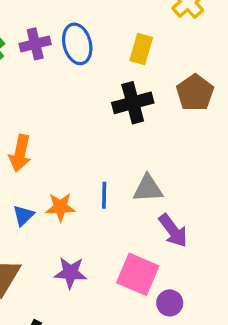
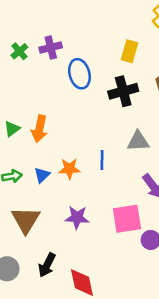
blue ellipse: (77, 44) -> (79, 74), moved
gray triangle: (148, 189) -> (138, 141), moved
pink square: (138, 274) -> (127, 219), turned -32

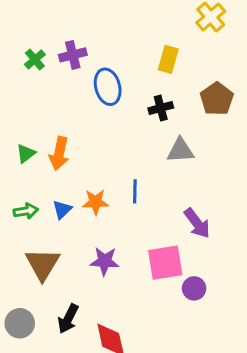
black cross: (123, 91) -> (161, 108), size x0.7
gray triangle: (138, 141) -> (180, 150), moved

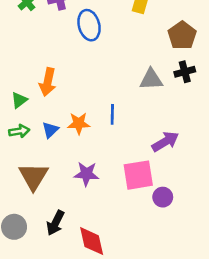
black cross: (161, 108) -> (185, 72), moved
green triangle: (26, 153) -> (19, 100), moved
purple arrow: (197, 223) -> (165, 141), turned -84

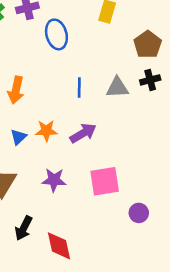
blue line: (112, 114) -> (79, 88), moved
purple arrow: (165, 141) -> (83, 133), moved
purple circle: (163, 197) -> (139, 213), moved

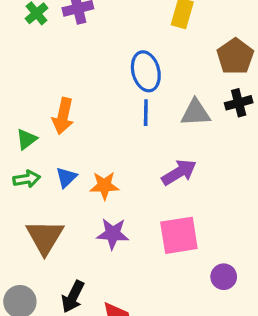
blue ellipse: (56, 34) -> (146, 71), moved
orange star: (46, 131) -> (104, 186), moved
purple arrow: (83, 133) -> (179, 172), moved

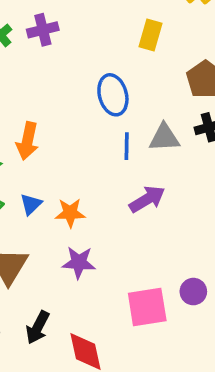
blue line: (146, 113) -> (127, 146), moved
pink square: (179, 235) -> (147, 307), moved
purple circle: (224, 277) -> (193, 292), moved

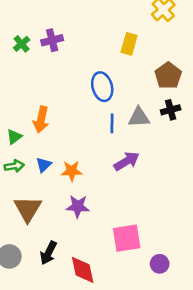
purple circle: (193, 292) -> (160, 264), moved

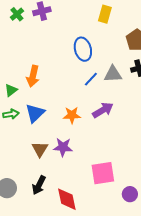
blue line: (112, 123) -> (91, 79), turned 42
blue triangle: (44, 165) -> (35, 113), size x1.5
orange star: (72, 171) -> (72, 115), moved
brown triangle: (28, 209) -> (40, 149), moved, size x0.7

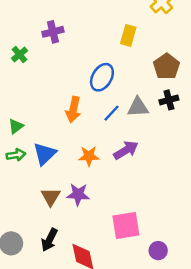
green cross: (17, 14) -> (19, 55), moved
blue ellipse: (83, 49) -> (102, 77), turned 45
orange arrow: (33, 76) -> (73, 110), moved

